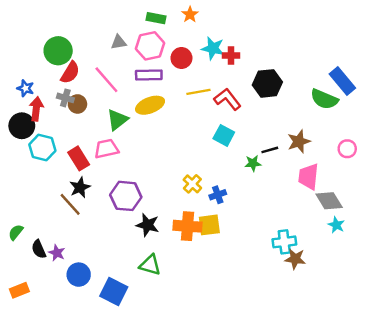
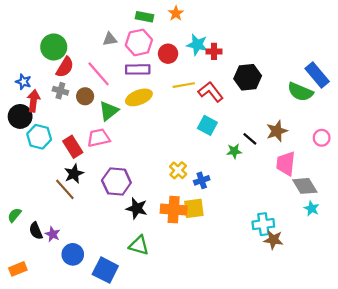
brown circle: (77, 104) -> (85, 96), moved
black line: (270, 150) -> (250, 139), turned 56

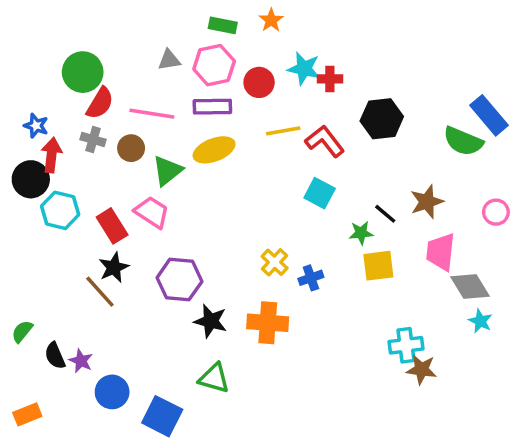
pink line: (99, 74) -> (152, 114), turned -40
pink trapezoid: (99, 138) -> (152, 212), turned 45
yellow square: (194, 208) -> (378, 266), moved

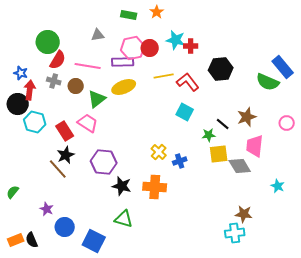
pink hexagon: (214, 65) -> (133, 48), moved
gray diamond: (470, 286) -> (240, 166), moved
cyan cross: (406, 345) -> (235, 233), moved
black semicircle: (55, 356) -> (32, 240), moved

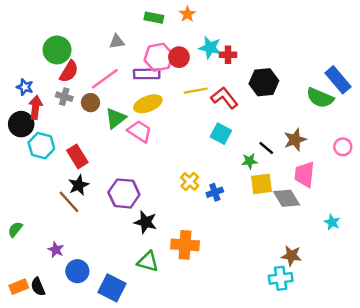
pink line: (88, 66) -> (105, 79), turned -45
pink trapezoid: (88, 123) -> (140, 131), moved
orange cross: (155, 187) -> (185, 245), moved

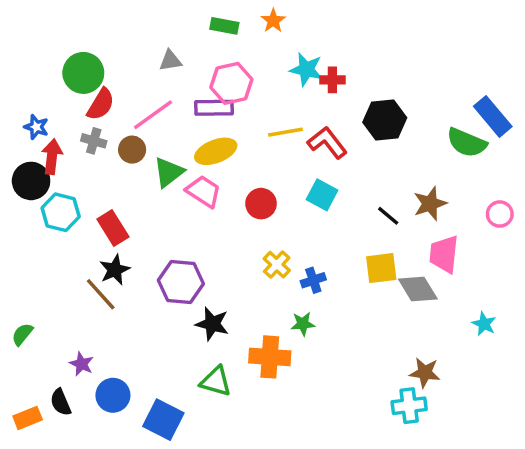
red circle: (179, 57) -> (261, 204), moved
green star: (250, 161) -> (303, 324), moved
black semicircle: (38, 287) -> (61, 402), moved

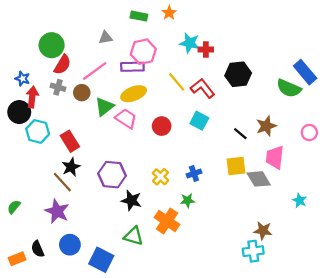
yellow line: (285, 132) -> (177, 82), turned 60
yellow cross: (277, 265) -> (161, 177), moved
orange cross: (270, 357) -> (167, 221), turned 30
purple star: (82, 364) -> (57, 211), moved, size x1.6

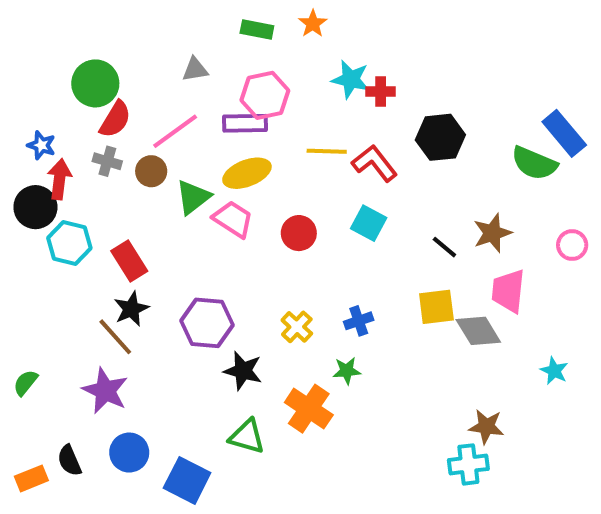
yellow line: (177, 82) -> (327, 151), turned -48

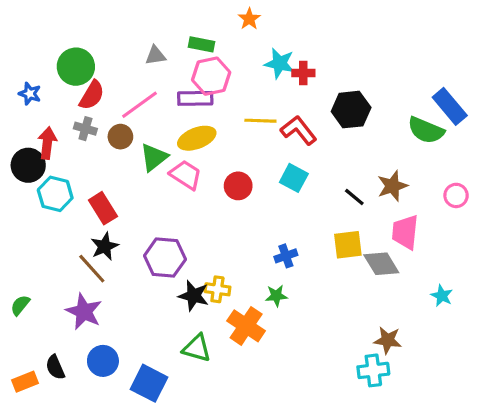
green rectangle: (257, 30) -> (202, 44), moved
blue star: (41, 145) -> (30, 94), moved
yellow cross: (297, 327) -> (217, 289), moved, turned -35

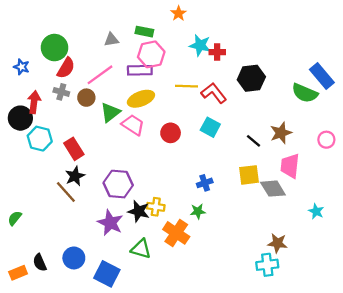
purple star: (84, 312) -> (110, 223), moved

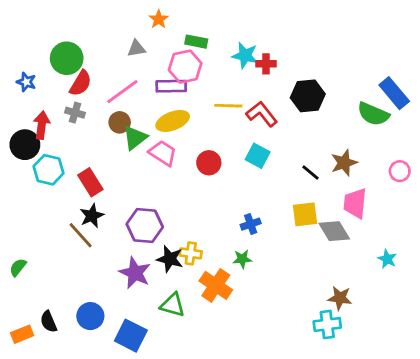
orange star: (178, 13) -> (159, 19), moved
green rectangle: (144, 32) -> (196, 42), moved
brown circle: (86, 98) -> (120, 122), moved

